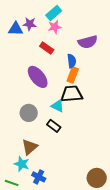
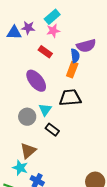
blue semicircle: (72, 61) -> (75, 56), moved
orange rectangle: (73, 75) -> (72, 70), moved
cyan triangle: (58, 106) -> (45, 110), moved, turned 40

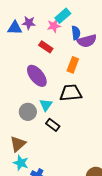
cyan rectangle: (52, 17) -> (63, 16), moved
blue semicircle: (75, 56) -> (76, 33), moved
brown triangle: (28, 151) -> (18, 144), moved

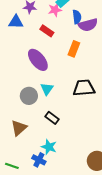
blue triangle: (15, 28) -> (16, 22), moved
black trapezoid: (71, 93) -> (84, 88), moved
black rectangle: (53, 125) -> (52, 118), moved
cyan star: (21, 163) -> (49, 147), moved

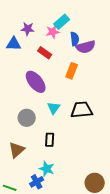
cyan triangle: (47, 89) -> (54, 108), moved
black rectangle: (52, 118) -> (50, 140), turned 56
blue cross: (39, 160) -> (37, 182), turned 32

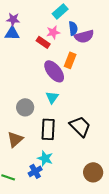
purple star: (28, 29) -> (13, 19), moved
pink star: (53, 32) -> (53, 32), moved
purple ellipse: (36, 82) -> (54, 71), moved
black trapezoid: (82, 110) -> (80, 126), moved, turned 50
black rectangle: (50, 140) -> (48, 129), size x1.5

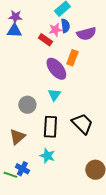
blue semicircle: (73, 28) -> (65, 26), moved
blue cross: (35, 171) -> (22, 169), moved, turned -32

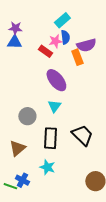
orange rectangle: (72, 58) -> (77, 57), moved, turned -42

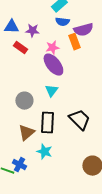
purple star: (15, 28) -> (32, 31), moved
blue semicircle: (65, 37) -> (62, 22), turned 104
pink star: (55, 41) -> (52, 48), moved
red rectangle: (45, 51) -> (20, 48), moved
brown triangle: (17, 148) -> (26, 133), moved

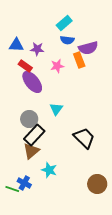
purple ellipse: (53, 65) -> (32, 82), moved
black rectangle: (47, 123) -> (34, 135), moved, turned 40

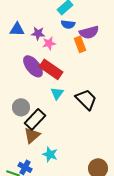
red rectangle: (25, 66) -> (51, 69), moved, size x1.6
pink star: (57, 66) -> (49, 43), moved
gray circle: (29, 119) -> (21, 107), moved
black trapezoid: (84, 138) -> (86, 99), moved

